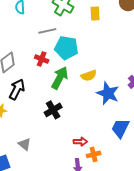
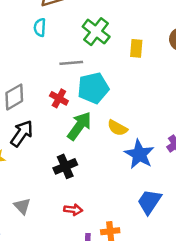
cyan pentagon: (66, 48) -> (93, 88), turned -30
yellow semicircle: (89, 76) -> (117, 128), turned 42
red arrow: (80, 142) -> (73, 210), moved

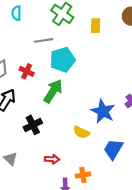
red cross: (59, 98) -> (27, 71), moved
yellow semicircle: (117, 128) -> (81, 132), moved
black cross: (65, 166) -> (33, 125), moved

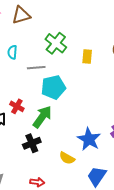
cyan semicircle: (16, 13) -> (12, 52), moved
red cross: (27, 71) -> (17, 106), moved
black cross: (33, 125) -> (32, 143), moved

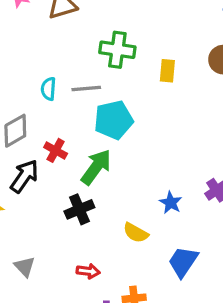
green cross: (56, 43) -> (117, 50), turned -30
cyan semicircle: (12, 52) -> (48, 89), moved
blue star: (89, 139) -> (171, 203), size x0.6

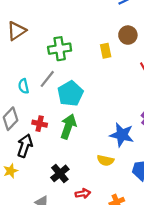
yellow rectangle: (167, 71) -> (106, 51), moved
gray line: (86, 89) -> (47, 79), turned -30
blue star: (171, 203) -> (122, 135), size x1.6
black cross: (79, 209) -> (60, 173), moved

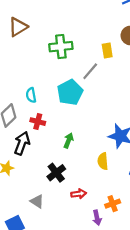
gray line: (47, 79) -> (90, 71), moved
cyan semicircle: (24, 86) -> (31, 95), moved
green arrow: (68, 126) -> (69, 141), moved, size x0.6
yellow semicircle: (105, 160) -> (103, 161), turned 70

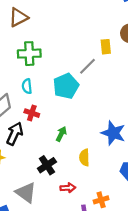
green cross: (61, 47) -> (29, 54), moved
yellow semicircle: (103, 161) -> (84, 157), moved
gray triangle: (37, 201) -> (26, 193), size x1.5

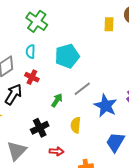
green cross: (29, 54) -> (37, 21), turned 30
gray line: (87, 66) -> (82, 89), moved
gray triangle: (26, 193) -> (17, 151), turned 30

